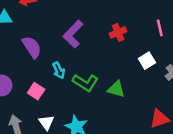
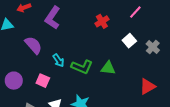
pink line: (160, 28) -> (135, 12), turned 64
purple L-shape: (73, 34) -> (53, 18), moved

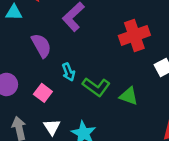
red cross: (102, 21) -> (134, 35), size x1.6

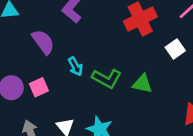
pink square: (43, 93) -> (39, 87), moved, turned 36

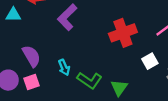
purple semicircle: (43, 42) -> (31, 56), moved
green triangle: (142, 84) -> (119, 88), turned 48

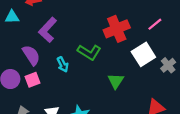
purple L-shape: (67, 17) -> (48, 30), moved
white square: (150, 61) -> (143, 54), size x1.5
green L-shape: (89, 80) -> (89, 52), moved

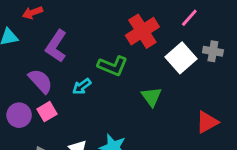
cyan arrow: (63, 64) -> (82, 86), turned 88
gray cross: (168, 65) -> (213, 51), moved, turned -32

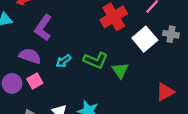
green L-shape: (113, 66) -> (96, 60), moved
purple semicircle: (40, 81) -> (30, 56), turned -30

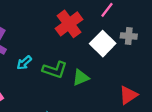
cyan arrow: (63, 61) -> (24, 63), moved
green triangle: (120, 70) -> (81, 78), turned 48

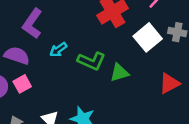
red triangle: (128, 95) -> (169, 83), moved

